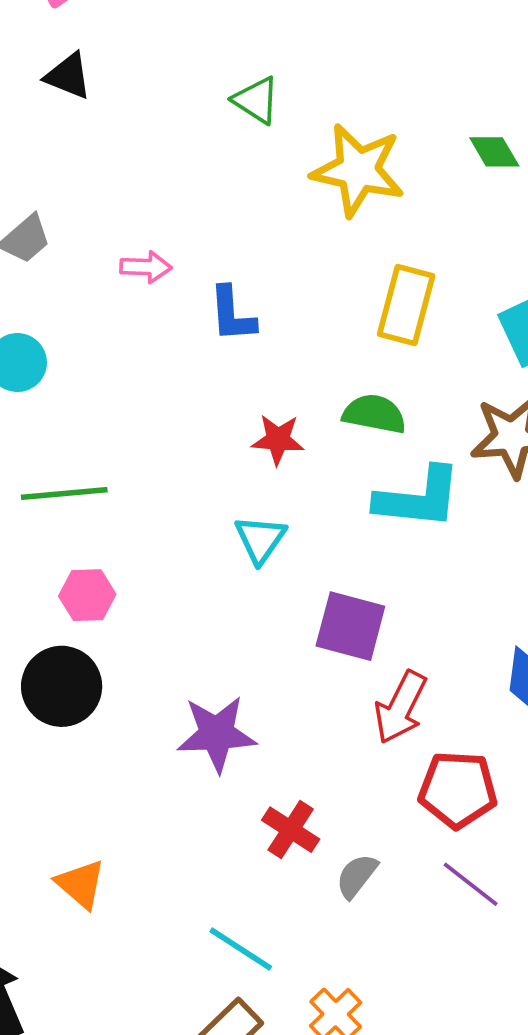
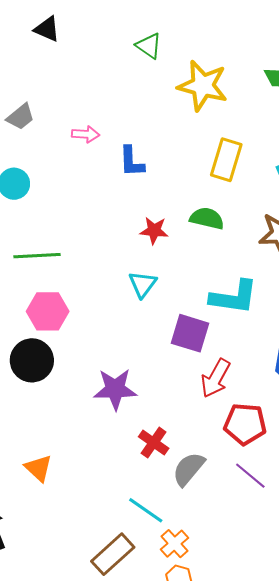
cyan L-shape: (418, 498) -> (234, 297), moved
pink hexagon: (87, 595) -> (48, 311), size x1.4
gray semicircle: (357, 876) -> (189, 469), size x1.4
cyan line: (241, 949) -> (146, 510), moved

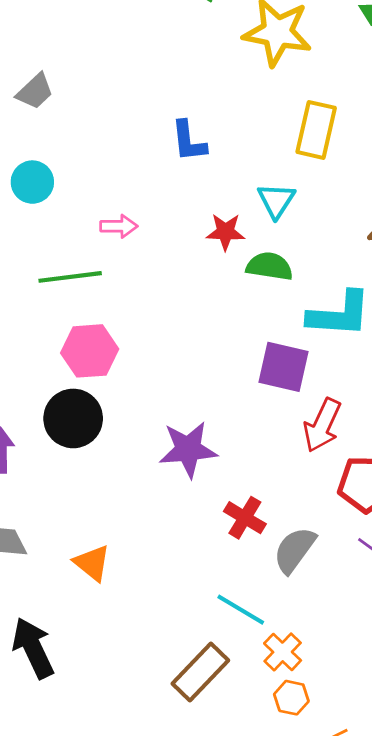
pink arrow: (86, 134) -> (119, 226), moved
green semicircle: (207, 218) -> (269, 266), moved
cyan triangle: (143, 284) -> (276, 200), moved

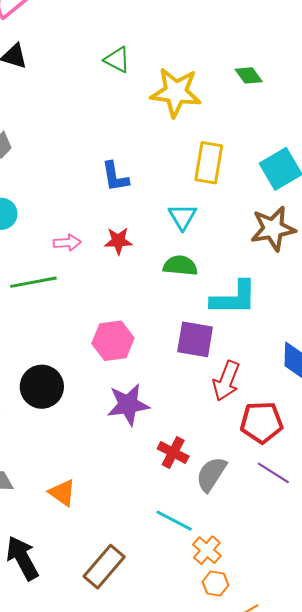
red star: (225, 232) -> (118, 241), moved
pink hexagon: (90, 351) -> (113, 341), moved
brown rectangle: (200, 672) -> (104, 567), moved

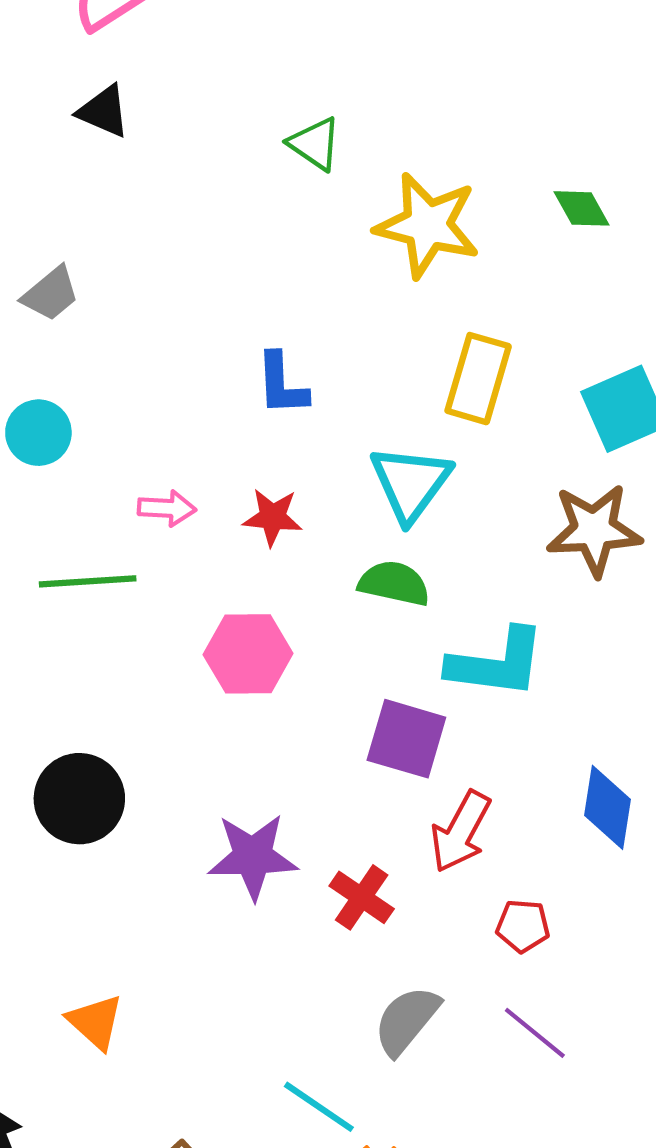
cyan triangle: (182, 217) -> (411, 483), size x1.4
pink hexagon: (113, 341) -> (248, 654), moved
red pentagon: (262, 422) -> (523, 926), size x0.6
red cross: (173, 453) -> (362, 897), moved

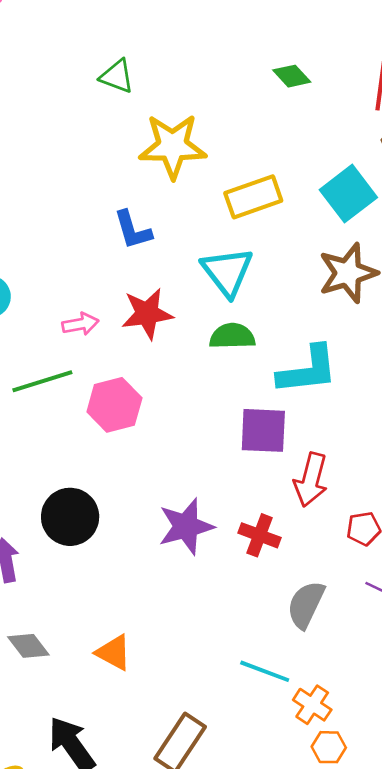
yellow star: (428, 225) -> (173, 146), moved
yellow rectangle: (478, 379) -> (253, 197), turned 68
red star: (273, 517) -> (147, 314), size x1.4
pink hexagon: (248, 654) -> (114, 405), moved

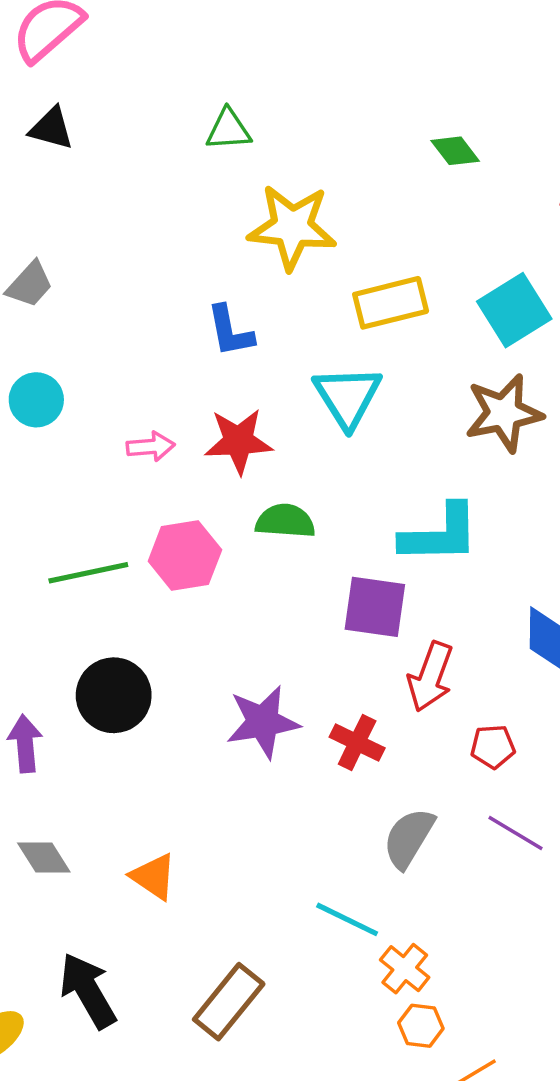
green triangle: (117, 76) -> (228, 130), turned -30
green semicircle: (232, 336) -> (285, 521), moved
green line: (42, 381) -> (88, 573), moved

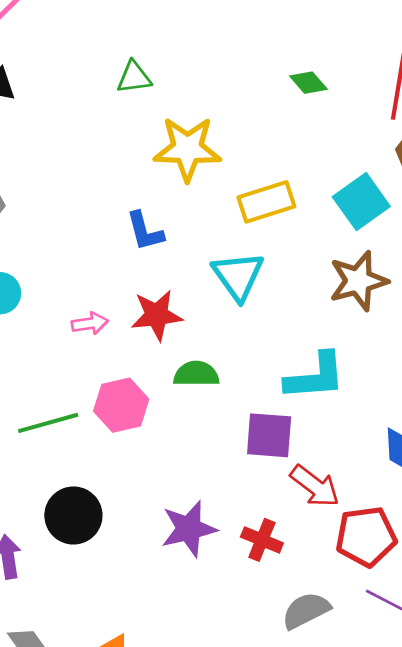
red arrow: (430, 677) -> (315, 486), turned -69
red pentagon: (493, 747) -> (366, 537), size x1.8
gray semicircle: (409, 838) -> (306, 610), turned 36

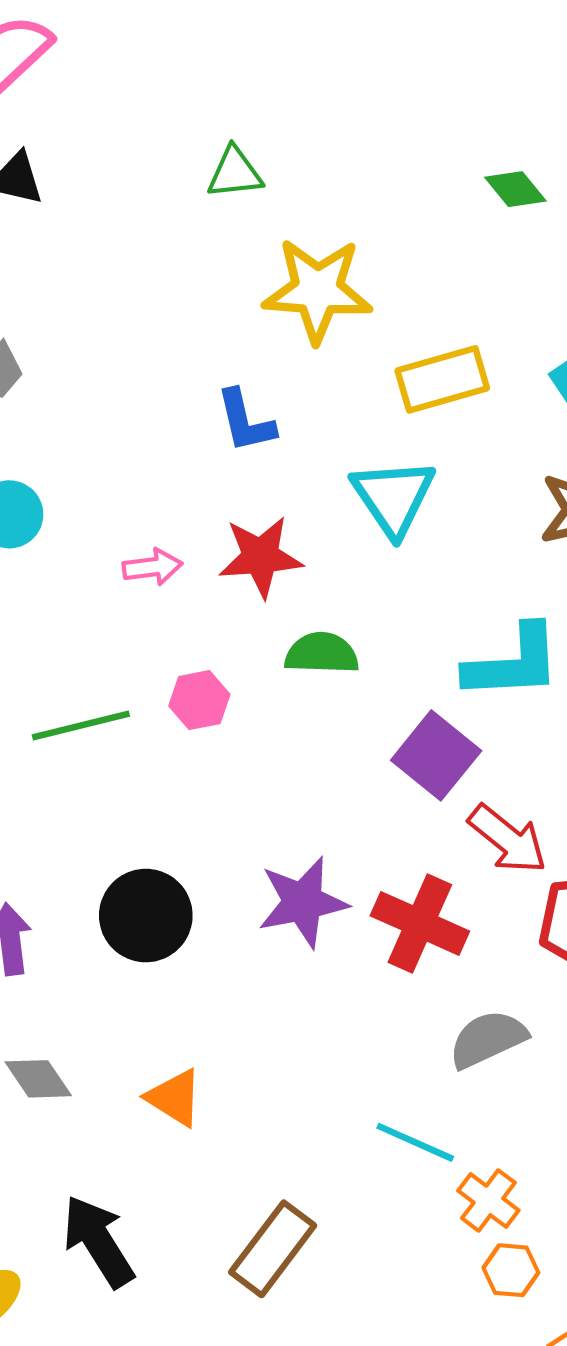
pink hexagon: (121, 405) -> (199, 700), size x0.7
purple square: (269, 435) -> (436, 755), turned 33
black circle: (73, 515) -> (146, 916), moved
red cross: (262, 540) -> (420, 923), size x1.4

